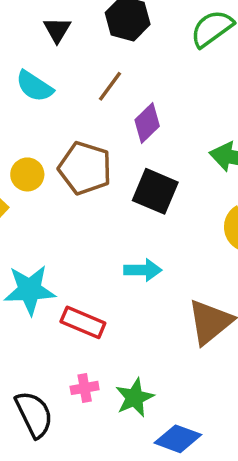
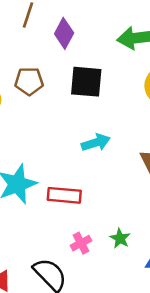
brown pentagon: (85, 168) -> (29, 81), size x0.7
green star: (135, 398) -> (120, 238), size x0.7

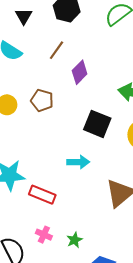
black square: (86, 82) -> (97, 124), moved
pink cross: (81, 243) -> (44, 235), turned 35

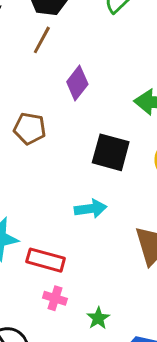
brown line: (57, 50) -> (42, 40), moved
pink cross: (44, 235) -> (55, 298), moved

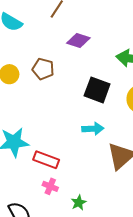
purple diamond: (77, 83) -> (78, 41), turned 65
cyan arrow: (90, 209) -> (93, 129), moved

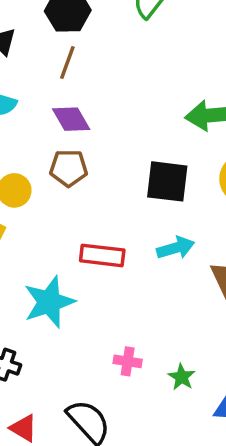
purple diamond: (78, 41) -> (71, 119), moved, turned 55
red rectangle: (46, 160) -> (102, 255), moved

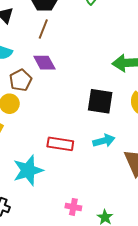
brown pentagon: (69, 168) -> (21, 80), moved, turned -30

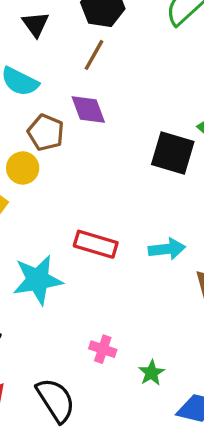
brown pentagon: (21, 80) -> (46, 132), turned -30
black square: (100, 101) -> (173, 153), moved

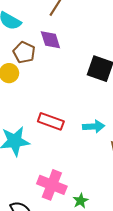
pink cross: (103, 349) -> (52, 185), size x1.8

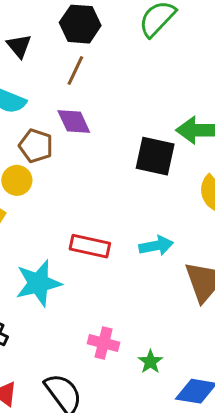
pink cross: (52, 185) -> (104, 343), size x0.7

